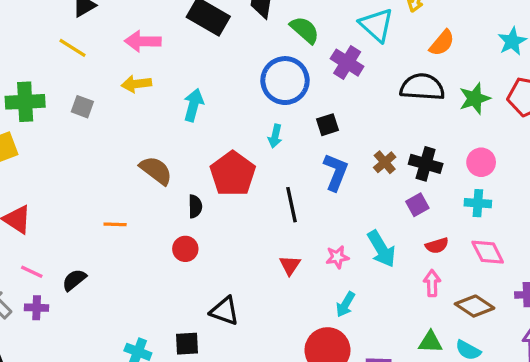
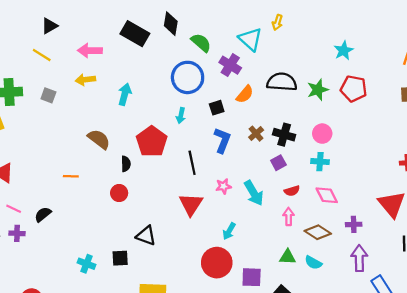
orange semicircle: (442, 43) -> (245, 94), moved
pink star: (337, 257) -> (223, 186), moved
red triangle: (290, 265) -> (191, 204), size x1.6

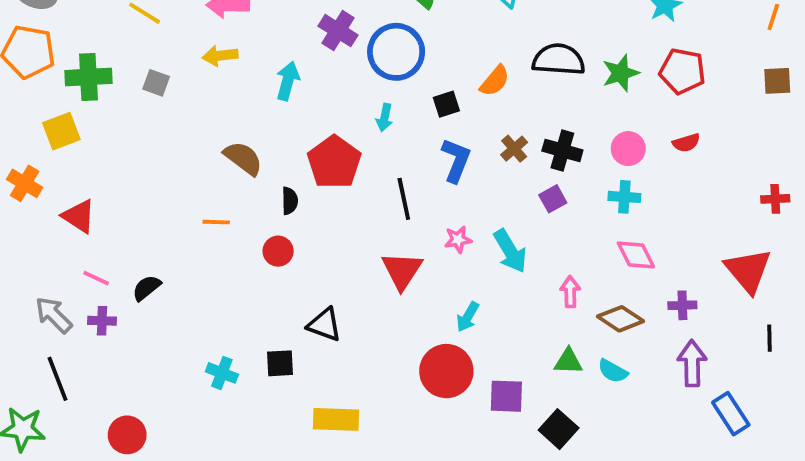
purple cross: (230, 65) -> (338, 31), moved
orange line: (71, 176) -> (216, 222), moved
red semicircle: (292, 191) -> (686, 143), moved

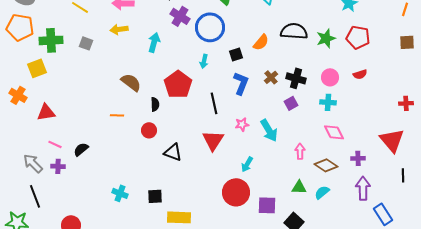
red triangle: (79, 216) -> (46, 112), turned -42
black triangle: (324, 325) -> (173, 152), moved
black square: (280, 363) -> (155, 196), moved
cyan semicircle: (613, 371) -> (322, 192), turned 112

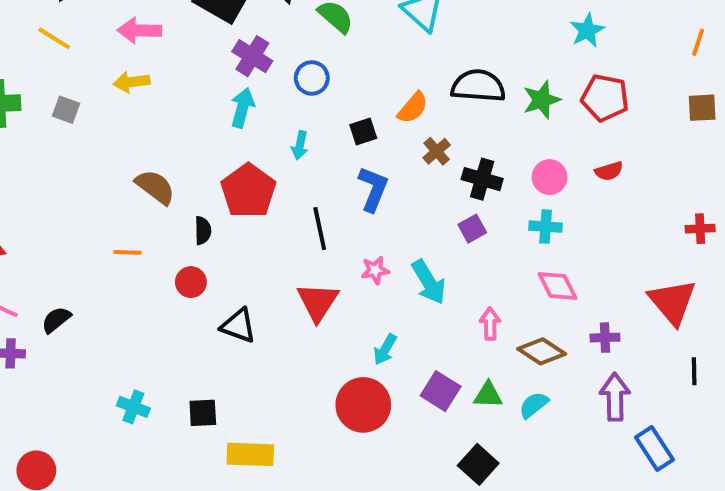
blue circle: (210, 27) -> (312, 78), size x0.6
cyan arrow: (154, 42) -> (242, 108), moved
brown cross: (271, 77) -> (437, 151), moved
purple square: (267, 205) -> (441, 391), moved, turned 30

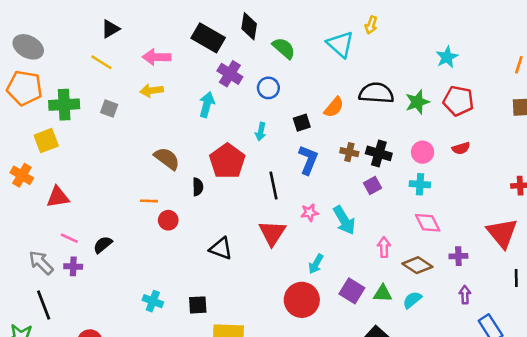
cyan arrow: (242, 108) -> (207, 105), moved
brown cross: (437, 151) -> (349, 152), moved, turned -36
red circle: (191, 282) -> (168, 220), moved
purple arrow: (615, 397) -> (465, 295), size x0.6

